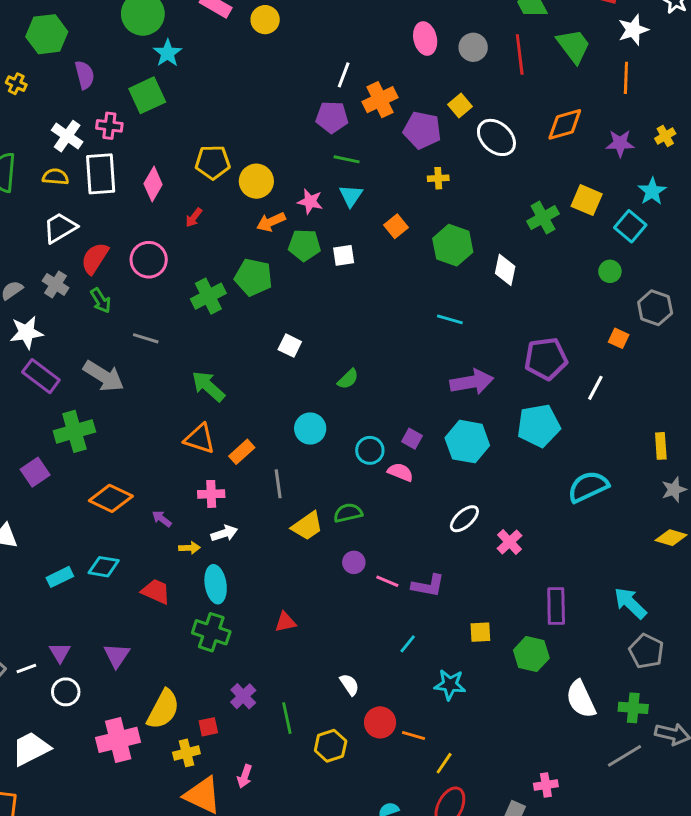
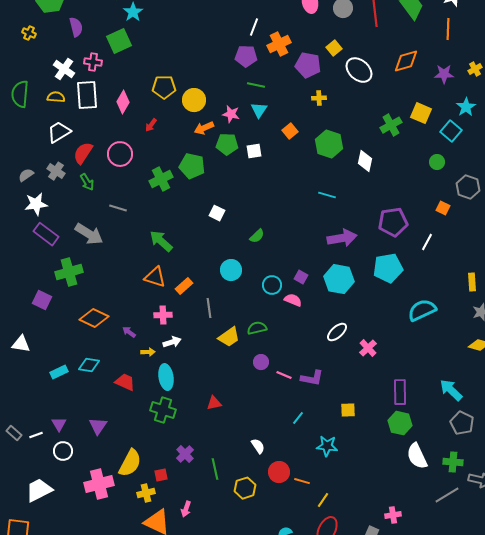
purple square: (35, 472) -> (42, 300), turned -30
green hexagon: (531, 654) -> (400, 423), moved

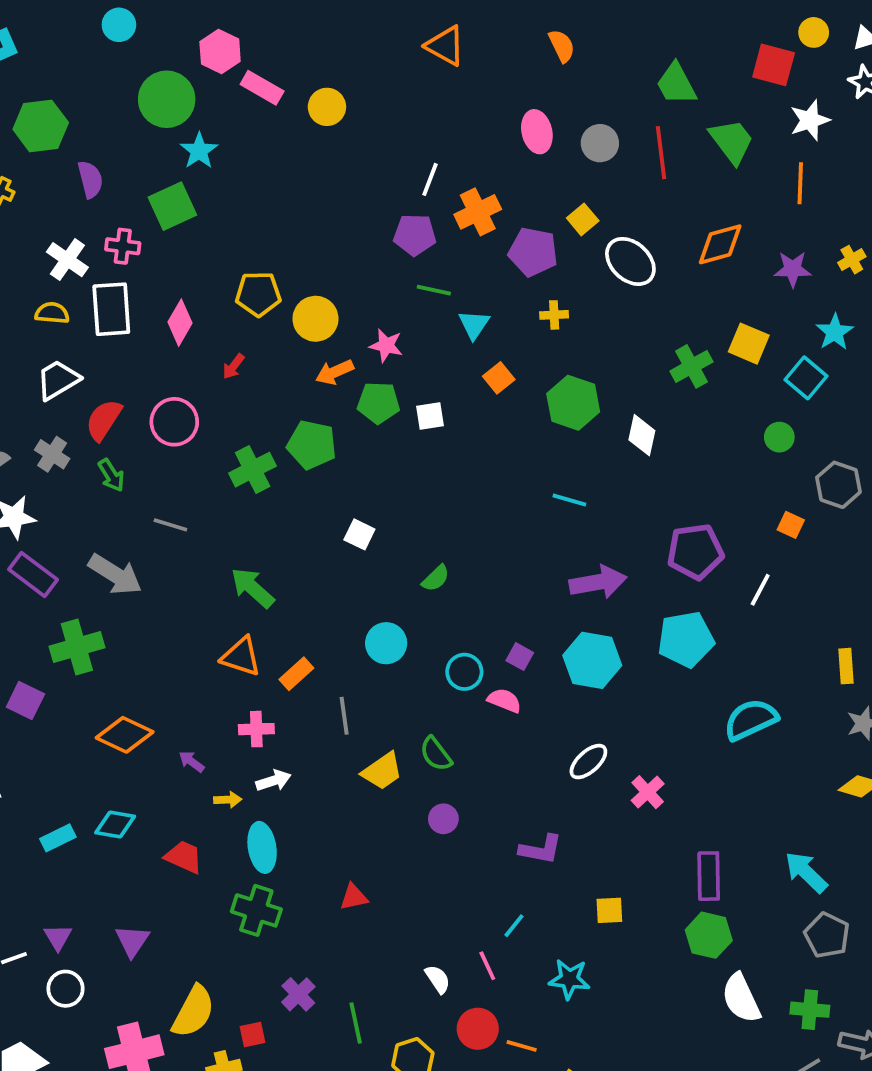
cyan triangle: (259, 110) -> (474, 324), moved
green semicircle: (257, 328) -> (436, 754), turned -114
pink line: (284, 375) -> (487, 966), moved, turned 42

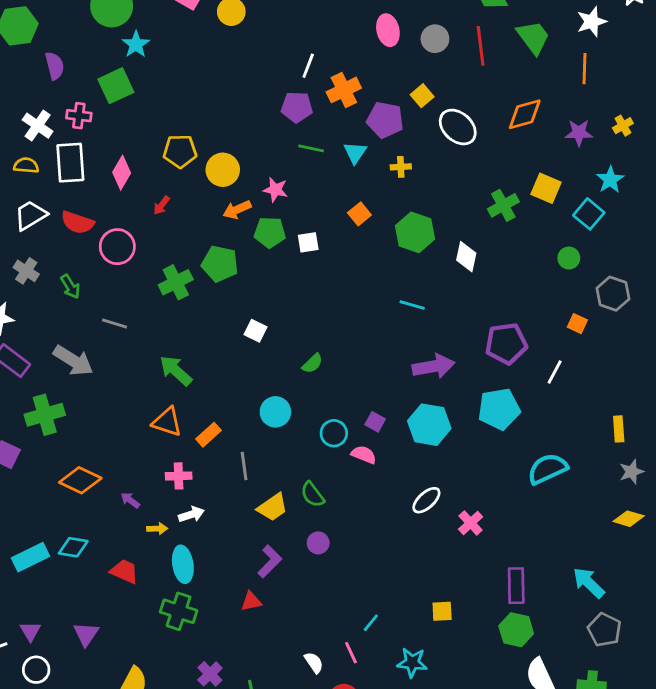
cyan triangle: (474, 324) -> (355, 153), moved
red semicircle: (104, 420) -> (77, 222), moved, turned -104
cyan rectangle: (58, 838) -> (30, 557), size x1.4
purple L-shape: (541, 849) -> (270, 561), moved, turned -56

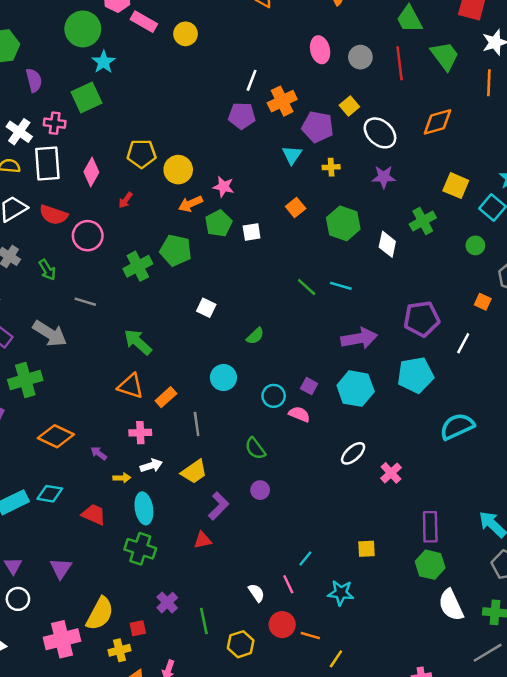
purple star: (579, 133) -> (384, 177), moved
green line: (311, 148) -> (307, 287), moved, turned 30
green cross: (503, 205) -> (423, 221), moved
green pentagon: (270, 232) -> (219, 223), turned -30
yellow trapezoid: (273, 507) -> (194, 472), moved

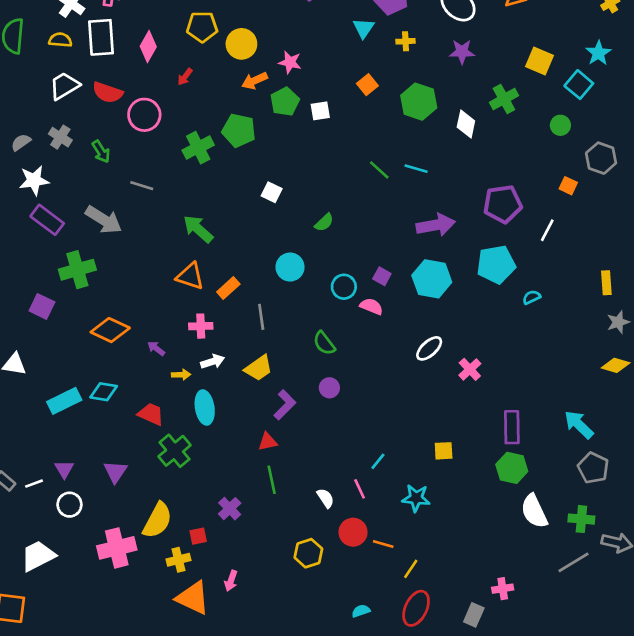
cyan semicircle: (457, 426) -> (532, 297), moved, size x0.5
green cross: (140, 549) -> (175, 451), moved, turned 32
green line: (204, 621) -> (272, 480), moved

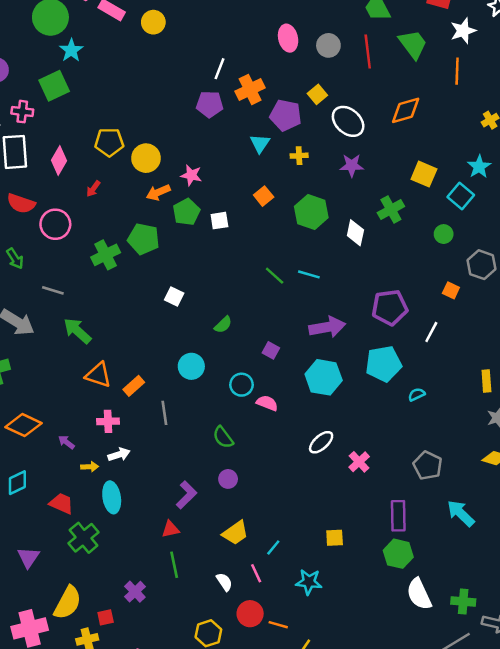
green arrow: (198, 229) -> (77, 331), moved
purple square: (382, 276) -> (271, 350), moved
yellow trapezoid: (259, 368) -> (235, 533), moved
cyan diamond: (104, 392) -> (17, 483), turned -35
gray pentagon: (593, 468) -> (428, 465), moved

